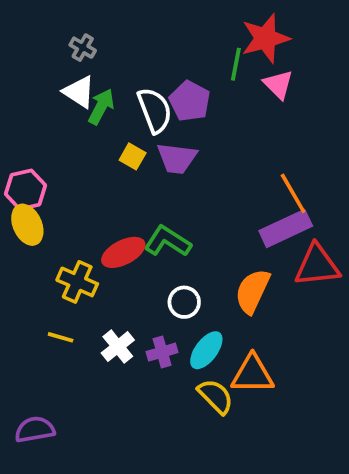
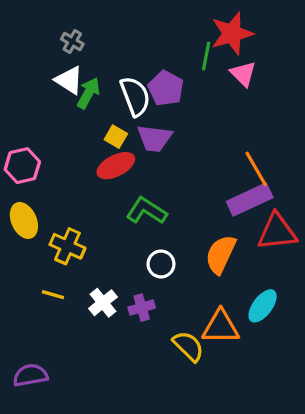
yellow ellipse: (27, 225) -> (24, 220), moved
red ellipse: (123, 252) -> (116, 166), moved
cyan ellipse: (206, 350) -> (263, 306), moved

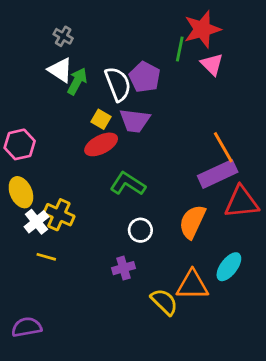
white cross: (103, 303) -> (36, 222), moved

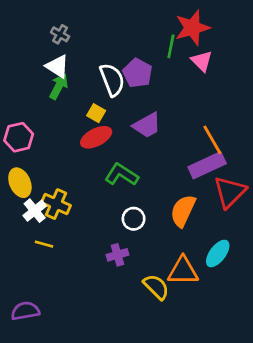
green arrow: (77, 81) -> (59, 86), moved
purple trapezoid: (135, 121) -> (147, 125), moved, turned -36
red triangle: (242, 202) -> (230, 192), turned -39

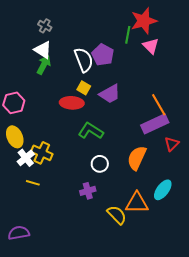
yellow square: (96, 113) -> (84, 88), moved
red ellipse: (96, 137) -> (72, 103), turned 30
red triangle: (230, 192) -> (172, 144), size x0.6

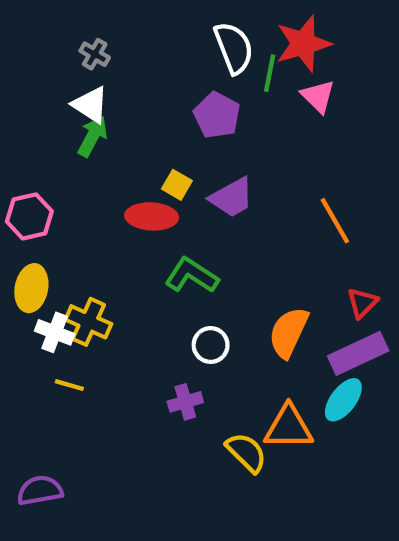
white semicircle: (84, 60) -> (234, 48), moved
purple rectangle: (155, 124) -> (358, 353), moved
yellow ellipse: (15, 137) -> (31, 288), turned 35
white cross: (26, 158) -> (55, 332), turned -30

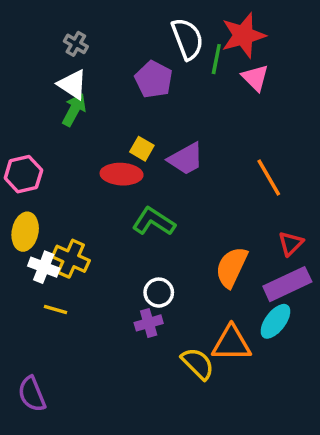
purple pentagon: (217, 115) -> (154, 79), moved
white circle: (211, 345) -> (159, 293), moved
purple semicircle: (40, 490) -> (32, 394), turned -102

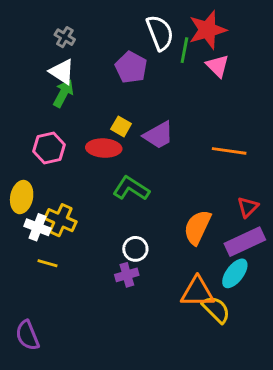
pink hexagon: (23, 174) -> (49, 148), moved
orange line: (269, 177) -> (229, 151), turned -52
yellow semicircle: (198, 364) -> (216, 309), moved

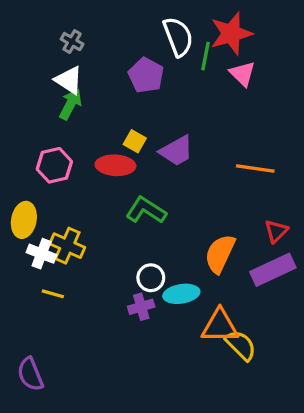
cyan ellipse: (235, 273) -> (181, 294), moved, turned 44

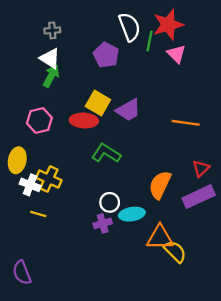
gray cross: (72, 42) -> (52, 30), turned -35
yellow square: (135, 141) -> (98, 103), size x1.5

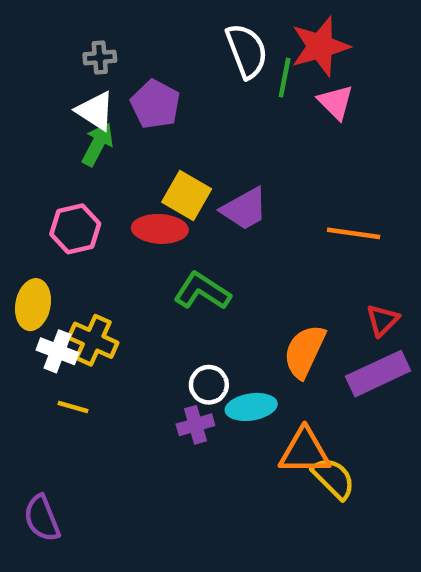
purple pentagon: (106, 55) -> (155, 104), moved

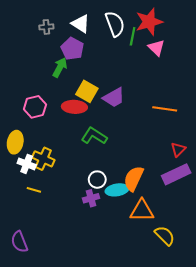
white triangle: (95, 111) -> (81, 24), moved
green arrow: (98, 144) -> (60, 67), moved
orange semicircle: (305, 351) -> (134, 179), moved
yellow semicircle: (334, 478) -> (165, 236), moved

